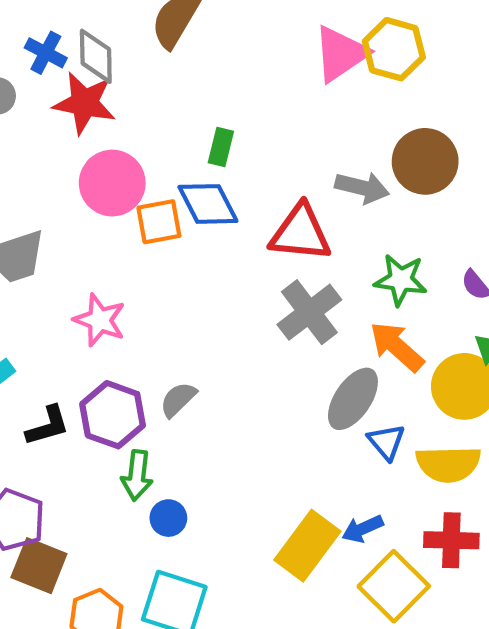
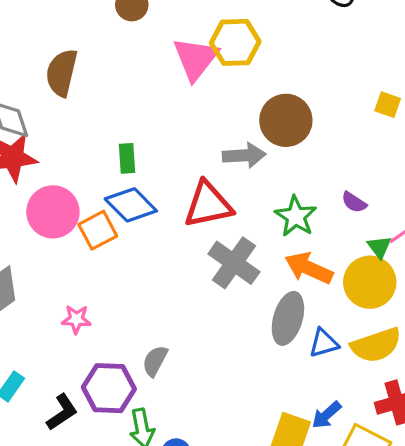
green star: (401, 280) -> (296, 216), turned -30
pink star: (100, 320) -> (76, 319), size x0.7
blue triangle: (386, 442) -> (324, 343), turned -48

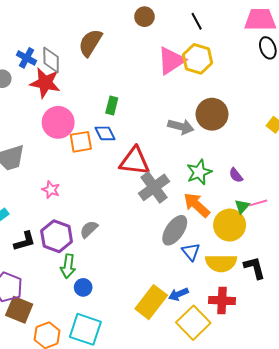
blue diamond: (131, 205) -> (105, 133), size x0.7
red triangle: (208, 205) -> (135, 161), moved
blue triangle: (324, 343) -> (191, 252), turned 48

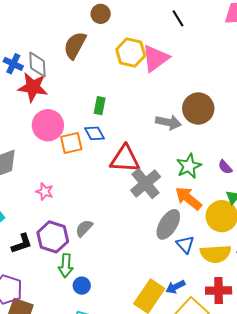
brown circle: (144, 17) -> (101, 14), moved
yellow hexagon: (198, 59) -> (131, 53), moved

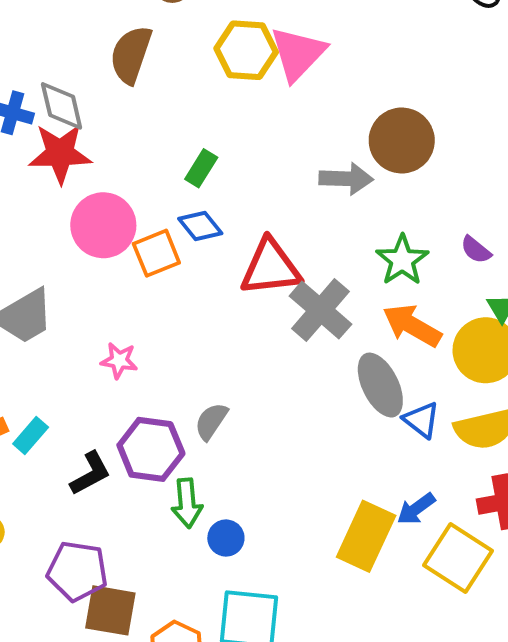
green rectangle: (100, 106) -> (201, 168), turned 30
gray ellipse: (168, 224) -> (380, 385), turned -48

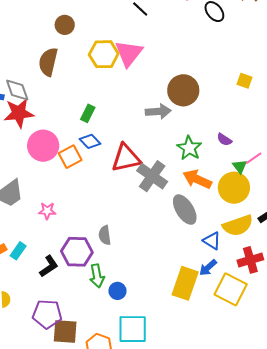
pink star: (119, 360) -> (47, 211), moved
blue triangle: (421, 420) -> (212, 241), moved
gray semicircle: (211, 421) -> (105, 235), turned -36

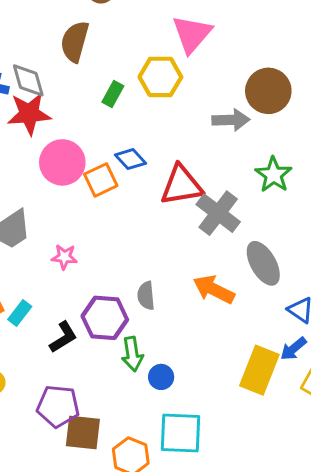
yellow hexagon: (104, 54) -> (160, 77), moved
green rectangle: (88, 113) -> (113, 94), moved
orange arrow: (197, 179) -> (214, 289), moved

